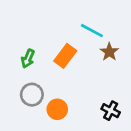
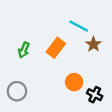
gray circle: (32, 95) -> (17, 91), moved
orange circle: (57, 109) -> (74, 82), moved

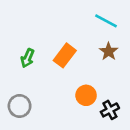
cyan line: (79, 26) -> (106, 21), moved
black cross: (95, 95) -> (110, 110), turned 35

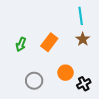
cyan line: (106, 21) -> (81, 16), turned 54
gray circle: (20, 106) -> (34, 81), moved

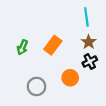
black cross: (84, 84) -> (90, 61), moved

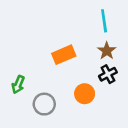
orange rectangle: (53, 45) -> (64, 55), turned 30
green arrow: (22, 47) -> (18, 85), moved

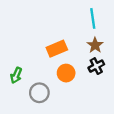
orange circle: (85, 94) -> (66, 73), moved

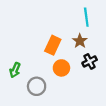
brown star: (95, 45) -> (80, 41), moved
orange rectangle: (57, 49) -> (53, 45), turned -42

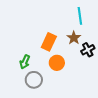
black cross: (90, 61) -> (88, 50), moved
green arrow: (15, 70) -> (25, 62), moved

